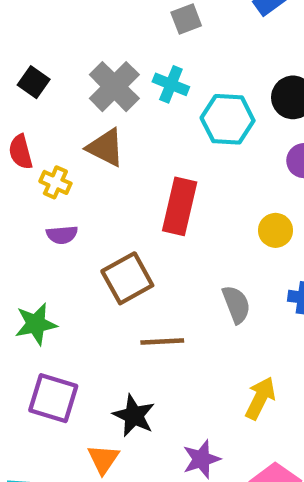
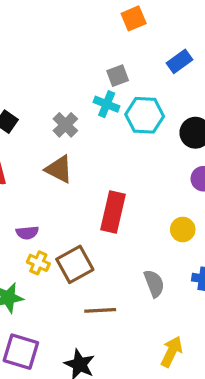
cyan cross: (171, 84) -> (107, 104), moved
gray cross: (114, 87) -> (65, 125), size x0.7
cyan hexagon: (228, 119) -> (145, 115), moved
yellow cross: (55, 182) -> (38, 263), moved

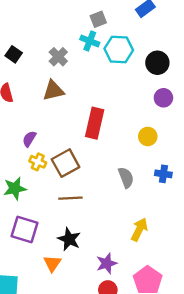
brown triangle: (59, 169) -> (53, 91), turned -40
purple semicircle: (27, 233) -> (29, 139), turned 126
brown line: (100, 310) -> (70, 198), moved

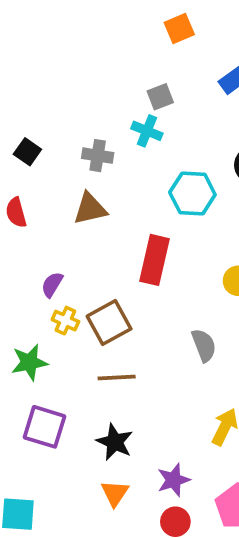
cyan hexagon: (119, 49) -> (192, 193), moved
gray cross: (58, 57) -> (98, 156), turned -36
orange triangle: (52, 263) -> (115, 493), moved

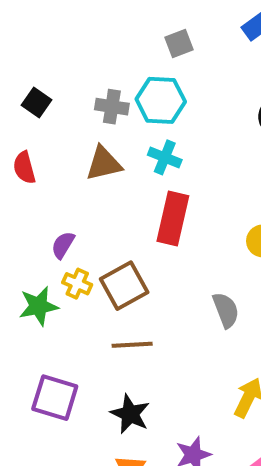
cyan cross: (147, 131) -> (165, 157), moved
cyan hexagon: (192, 193) -> (161, 100), moved
green star: (29, 362) -> (39, 306), moved

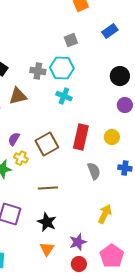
brown triangle: (104, 164) -> (18, 96), moved
red rectangle: (173, 219) -> (81, 137), moved
brown square: (124, 286) -> (47, 144), moved

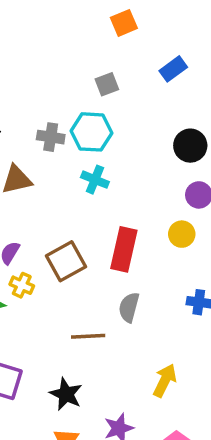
yellow circle: (112, 137) -> (182, 234), moved
gray semicircle: (94, 171) -> (129, 307), moved, turned -144
brown line: (48, 188) -> (88, 336), moved

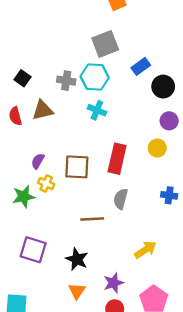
blue rectangle: (173, 69) -> (141, 66), moved
gray square: (107, 84) -> (105, 44), size x1.6
brown square: (66, 261) -> (77, 167), turned 32
yellow arrow: (165, 381) -> (145, 250), turned 30

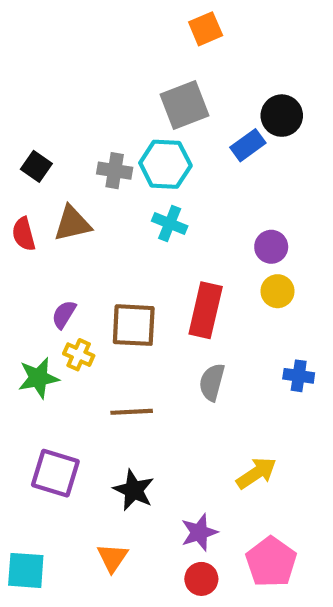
black circle: (163, 87) -> (282, 116), moved
purple circle: (169, 121) -> (271, 247), moved
brown line: (92, 219) -> (132, 412), moved
orange triangle: (77, 291) -> (113, 558), moved

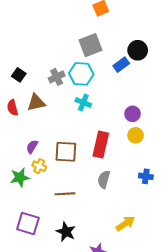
gray cross: (115, 171) -> (57, 77), turned -35

